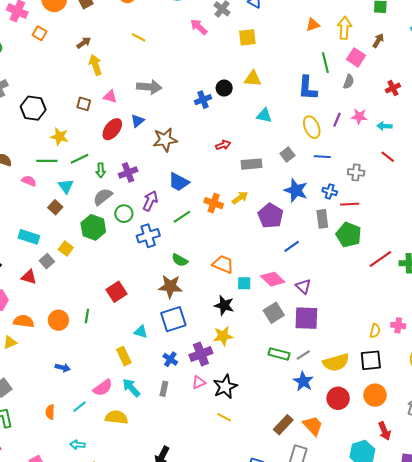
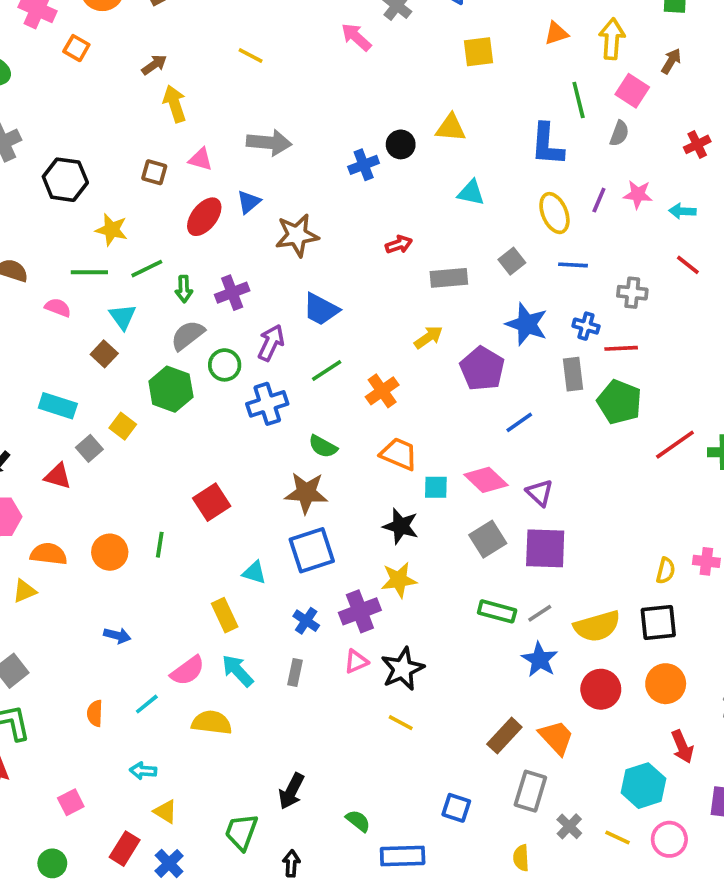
yellow square: (247, 37) -> (478, 52), moved
orange cross: (214, 203) -> (382, 391), moved, turned 36

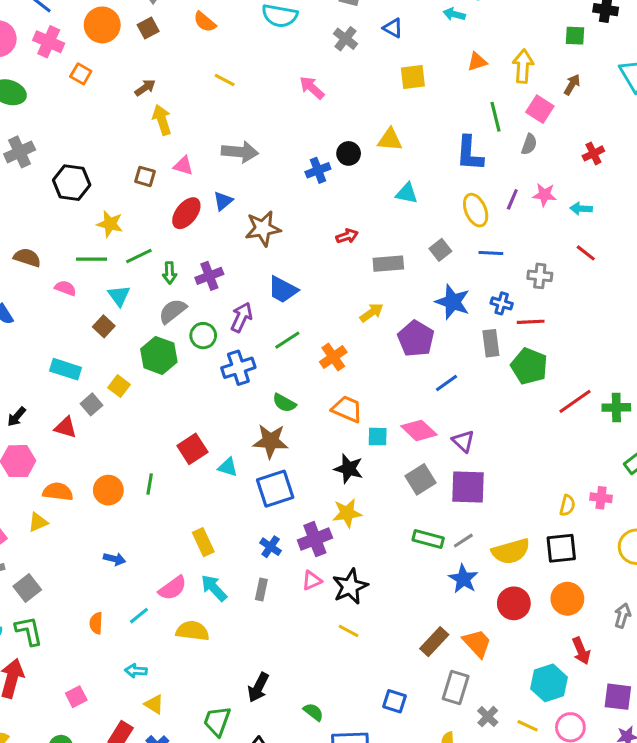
pink arrow: (356, 37) -> (312, 88), moved
cyan triangle: (254, 572) -> (228, 467), moved

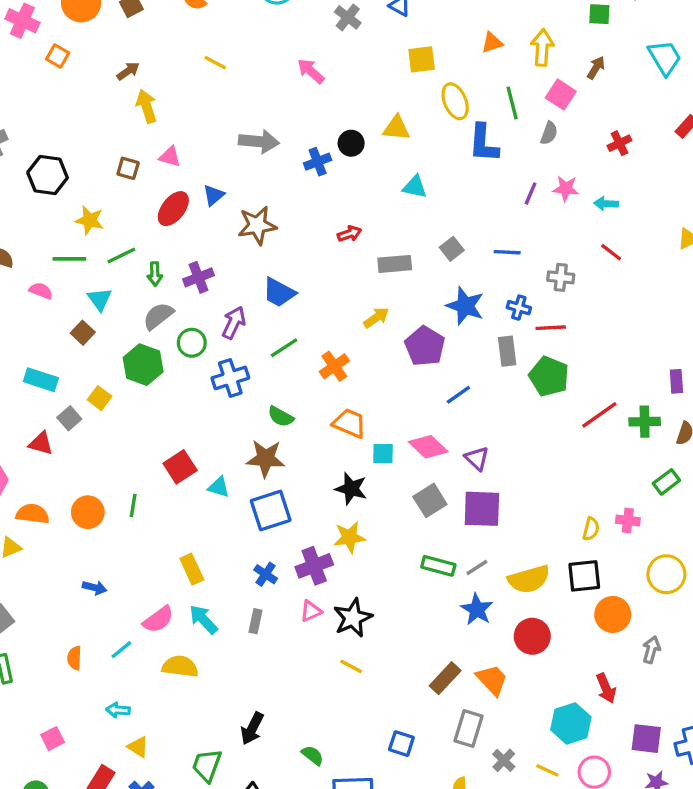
gray arrow: (240, 152) -> (259, 142), moved
yellow ellipse: (476, 210) -> (455, 101), moved
orange circle: (567, 599) -> (613, 614), moved

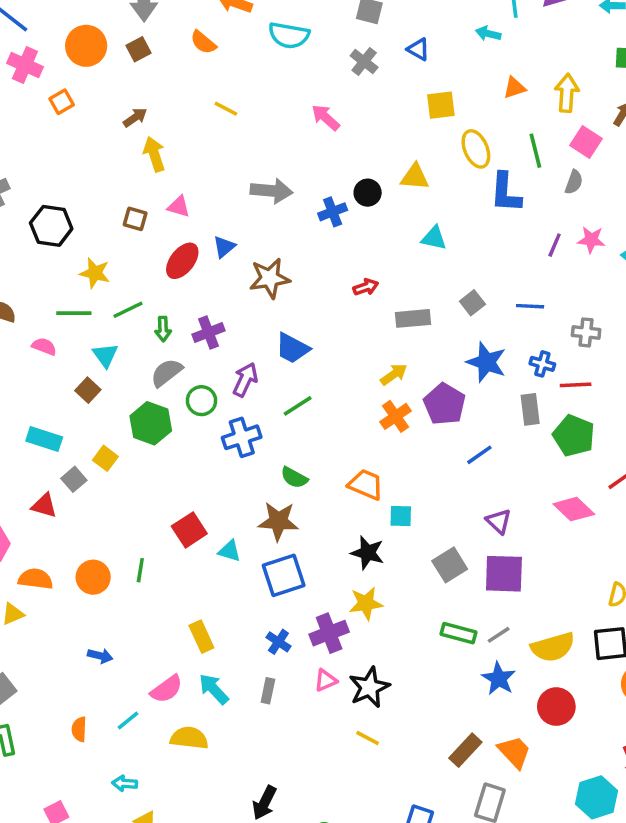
orange square: (58, 56) -> (62, 102), turned 30
orange cross: (334, 366) -> (396, 416), moved
pink diamond: (428, 447) -> (574, 509), moved

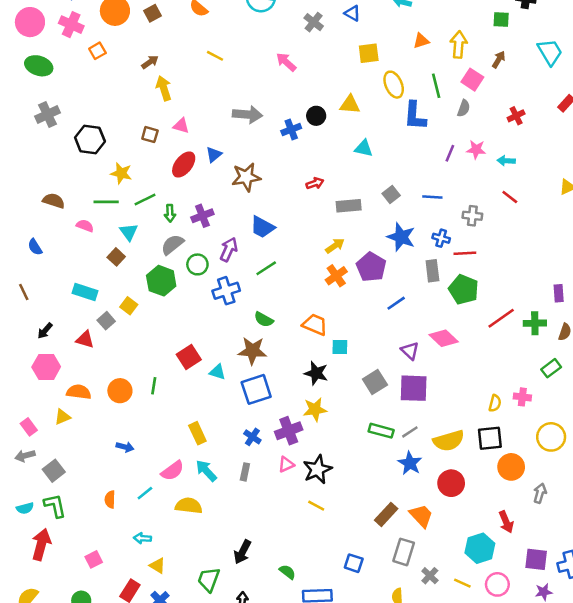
pink diamond: (574, 509) -> (444, 338), moved

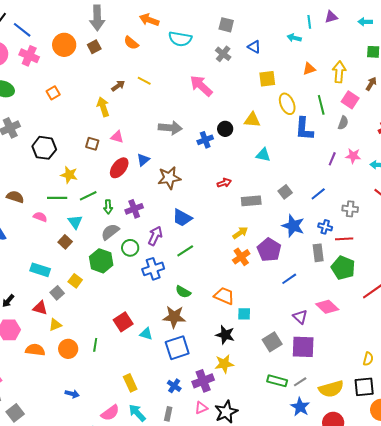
orange square: (97, 51) -> (53, 93), moved
brown arrow: (150, 62) -> (118, 86), moved
pink arrow: (286, 62) -> (201, 86), size x1.4
blue line: (432, 197) -> (318, 194), turned -42
yellow triangle: (62, 417) -> (55, 325), moved

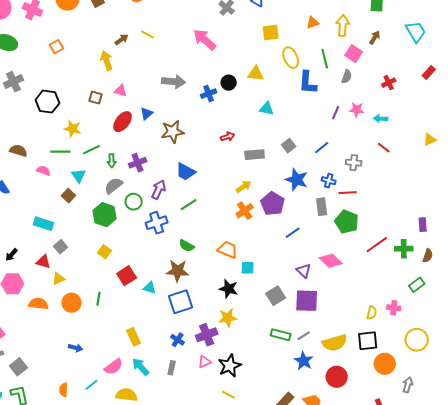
yellow square: (75, 281) -> (105, 252), moved

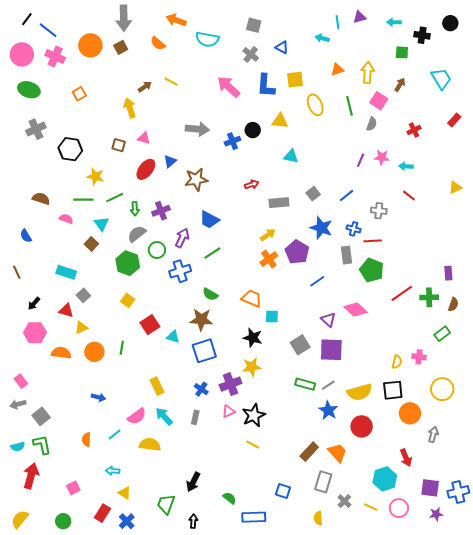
blue L-shape: (308, 83) -> (266, 86), moved

